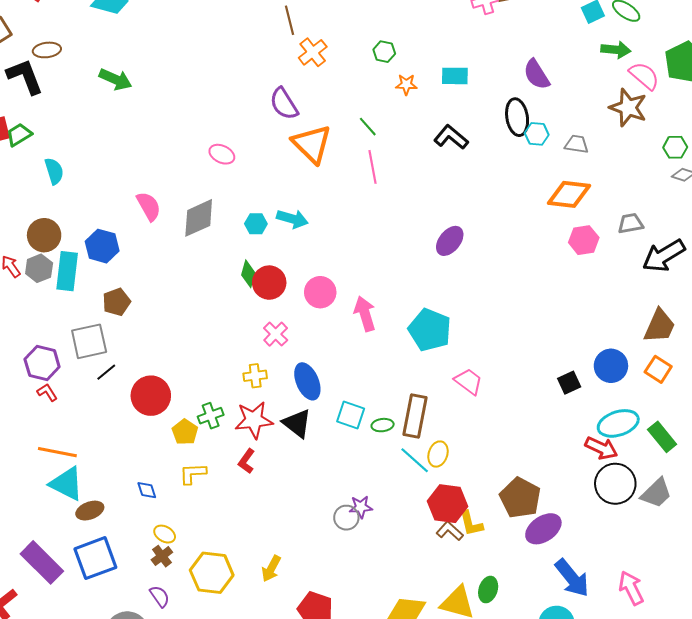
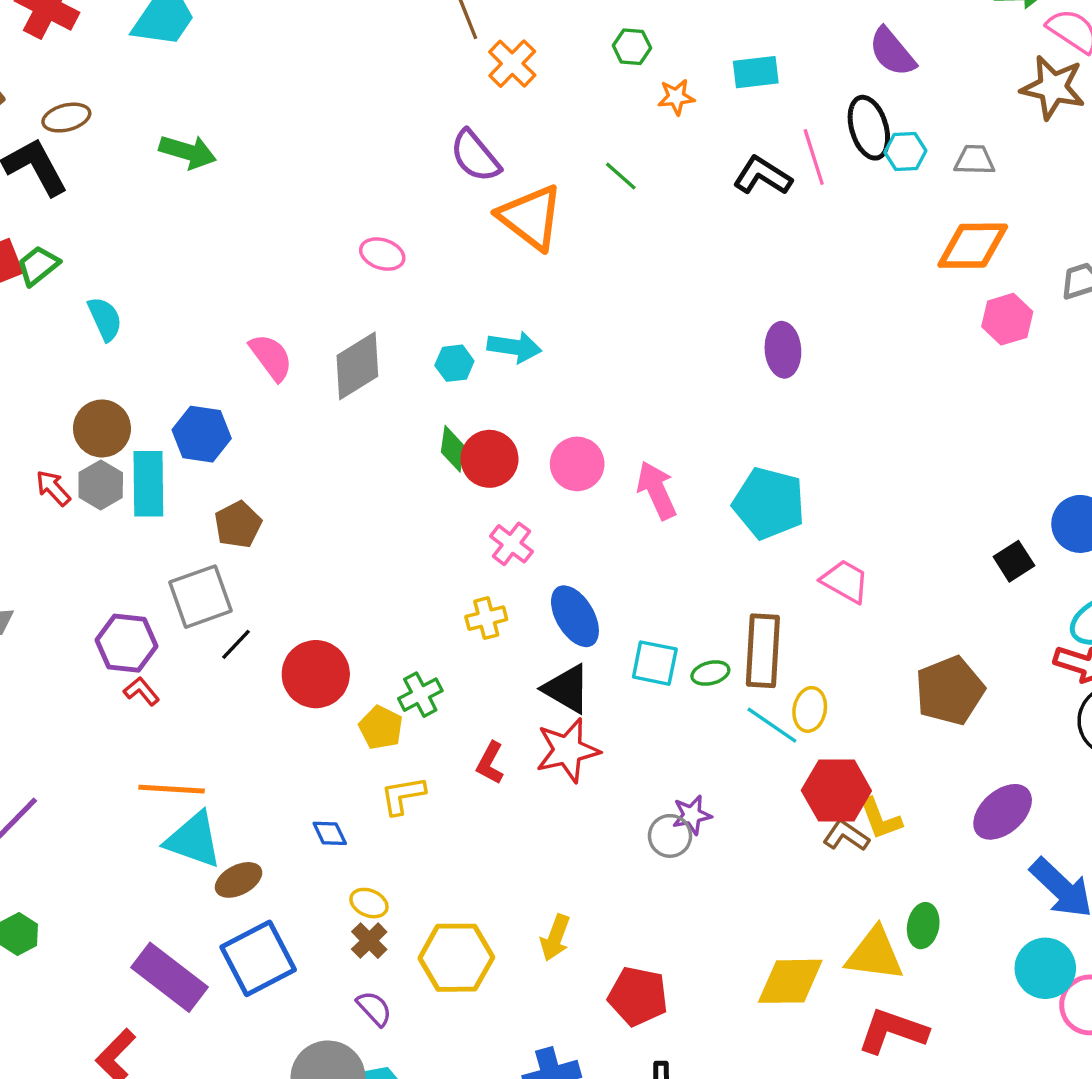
pink line: (373, 167) -> (814, 157), moved
purple ellipse: (450, 241) -> (783, 350), turned -36
red star: (254, 420) -> (568, 750), moved
brown pentagon: (520, 498) -> (950, 691), moved, turned 30

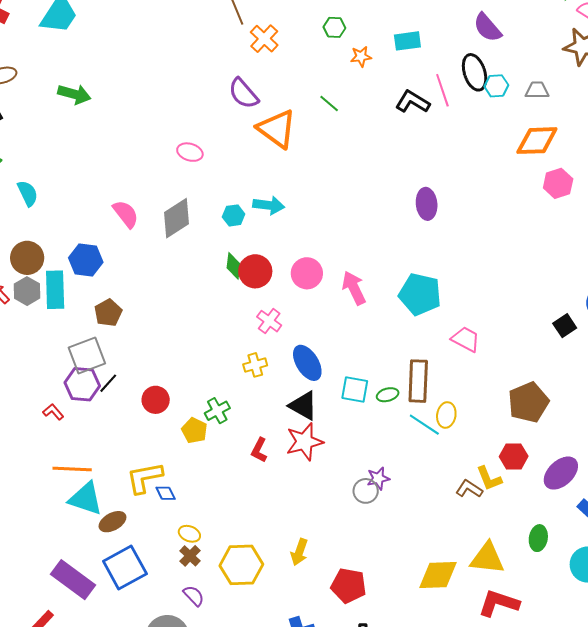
purple hexagon: (126, 643) -> (82, 384), moved
red circle: (316, 674) -> (156, 400), size x0.7
red hexagon: (836, 791) -> (514, 456), moved, size x0.7
yellow L-shape: (403, 795) -> (145, 478), moved, size x1.4
green ellipse: (923, 926) -> (538, 538), moved

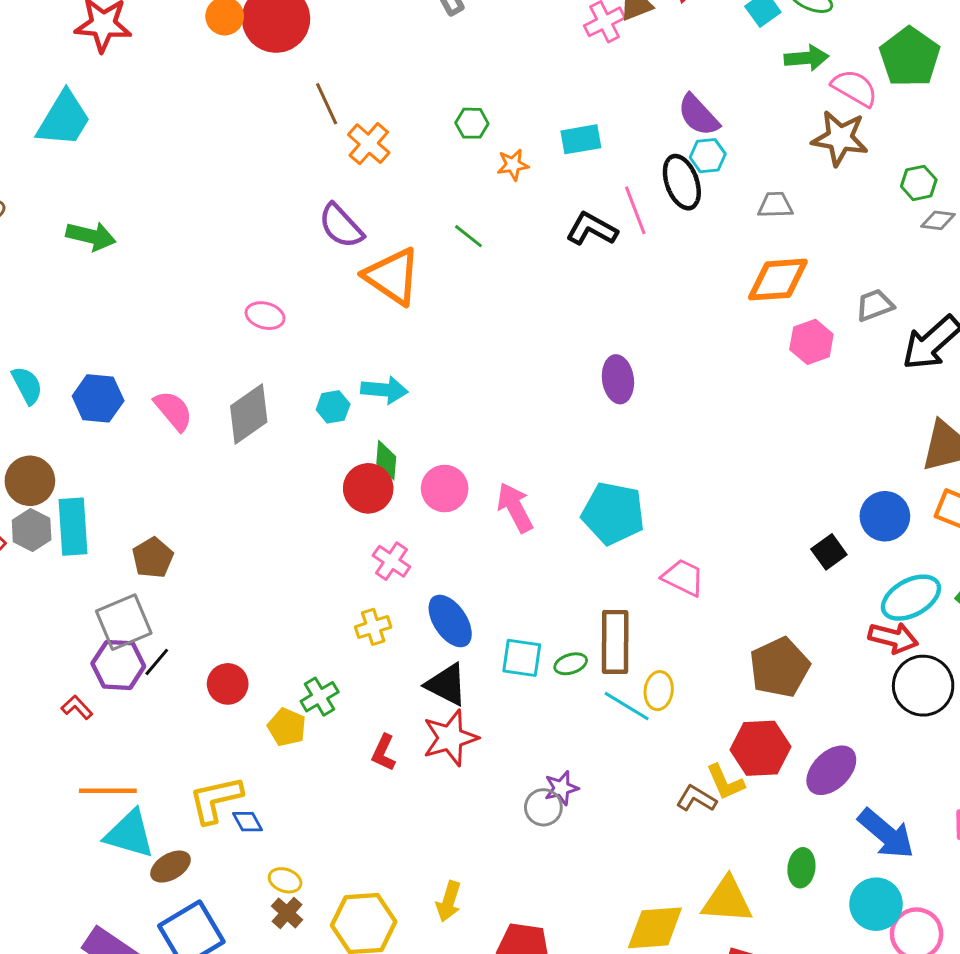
cyan hexagon: (496, 86) -> (708, 156), moved
blue hexagon: (86, 260) -> (98, 398), moved
green diamond: (233, 266) -> (386, 460), moved
red hexagon: (514, 456) -> (760, 748), size x1.4

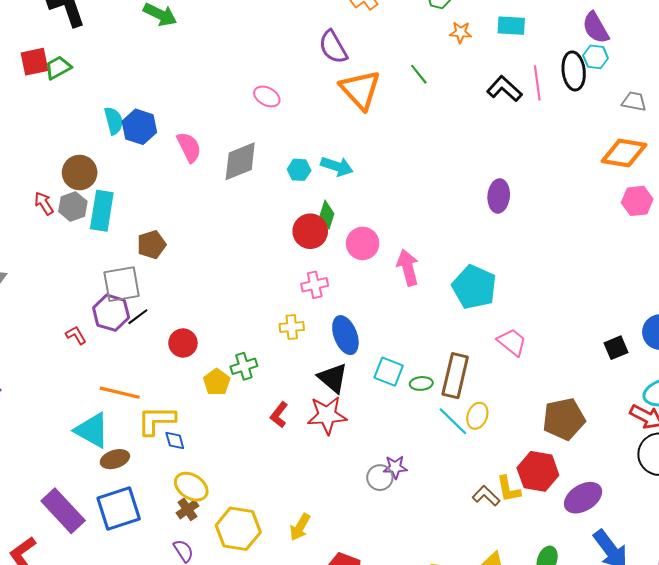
cyan semicircle: (27, 385) -> (114, 121), moved
pink cross: (391, 561) -> (315, 285), turned 30
orange line: (108, 791) -> (120, 393), moved
yellow ellipse: (285, 880) -> (191, 487), size x1.5

